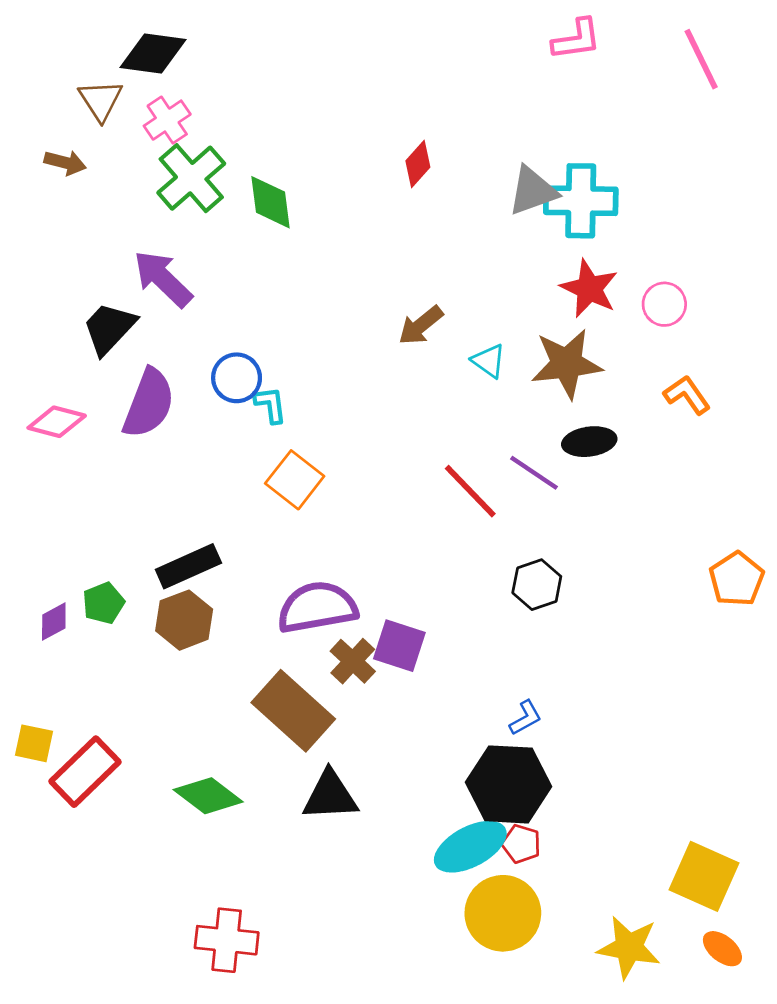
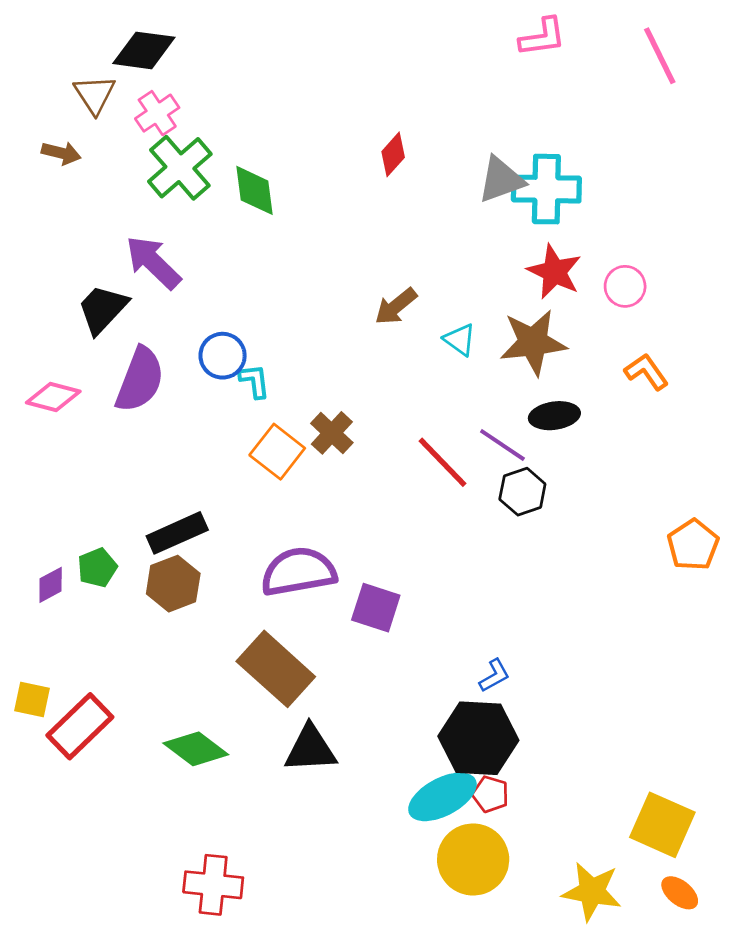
black hexagon: (537, 585) -> (522, 492), moved
brown cross: (353, 661) -> (332, 433), moved

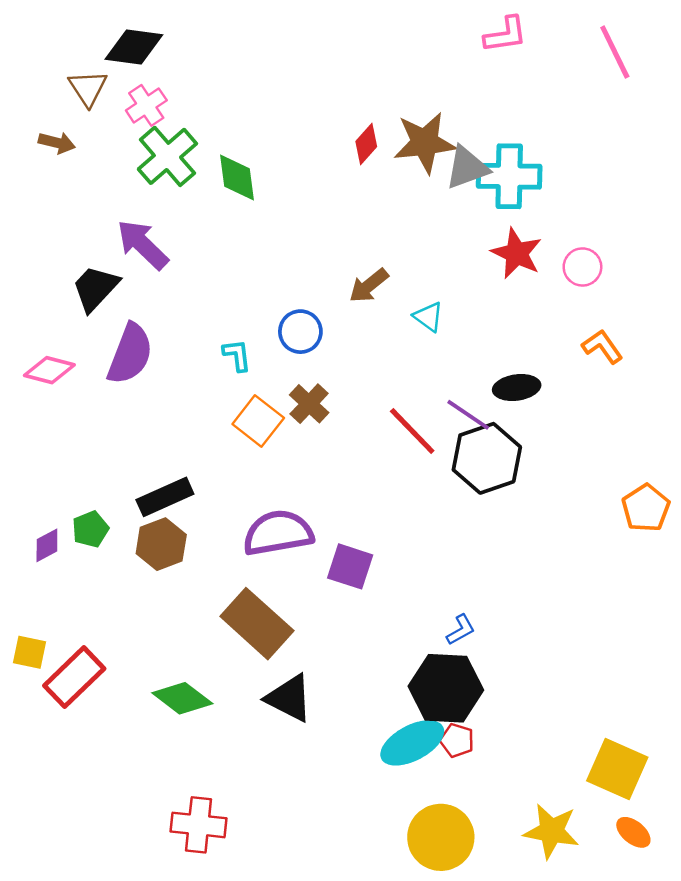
brown star: (533, 342) -> (425, 143), moved
blue circle: (223, 356) -> (300, 332), moved
black hexagon: (522, 492) -> (487, 458), size x1.6
black triangle: (310, 749) -> (289, 698), turned 30
yellow circle: (473, 860) -> (441, 837), moved

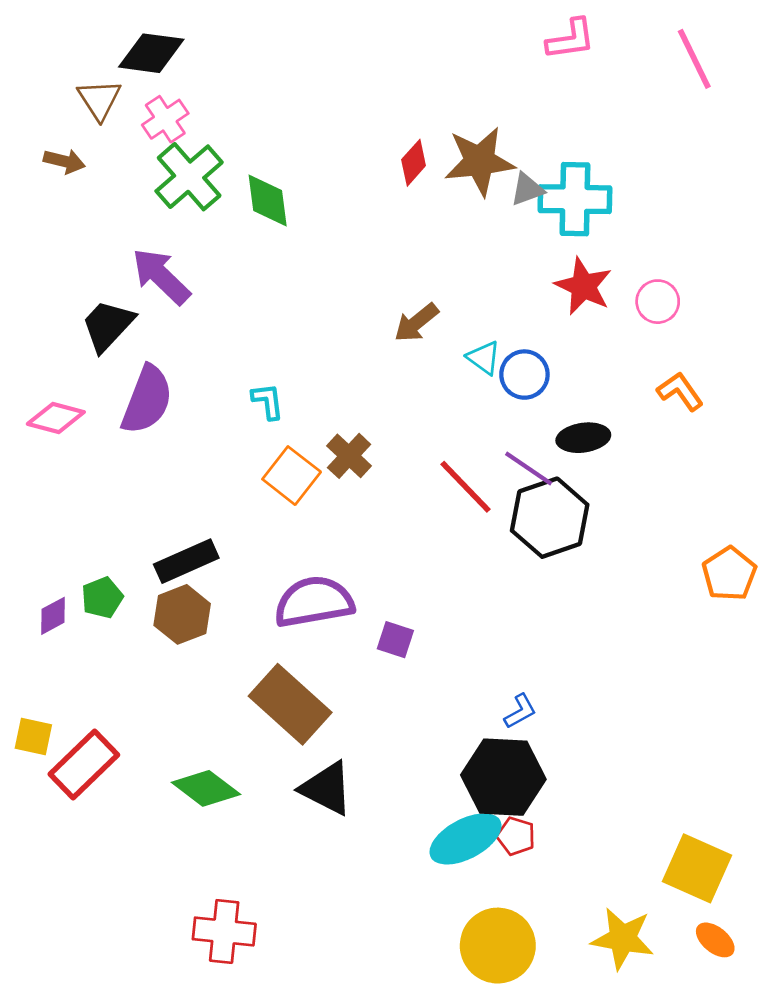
gray triangle: (467, 168) -> (527, 189), size x0.7
blue circle: (300, 332) -> (524, 375), moved
purple square: (350, 566) -> (395, 640), size x0.7

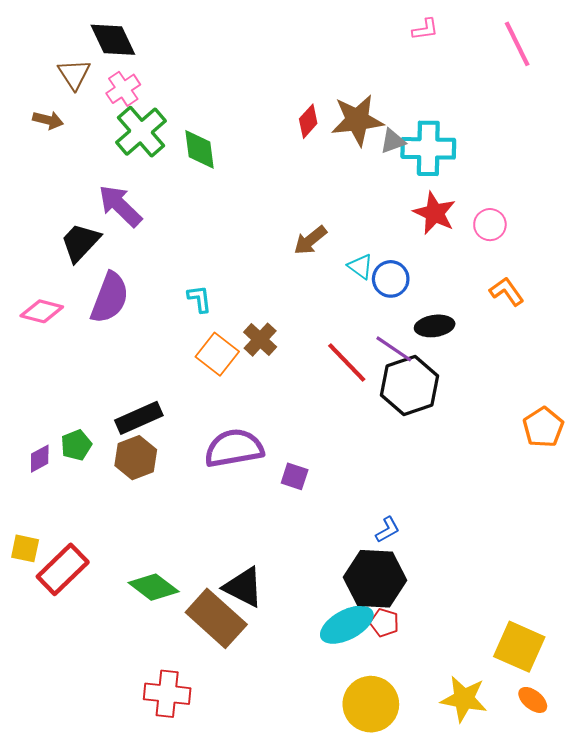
pink L-shape: (571, 39) -> (425, 29), size x0.7
black diamond: (151, 53) -> (113, 40), turned 57
brown rectangle: (290, 704) -> (216, 618), moved

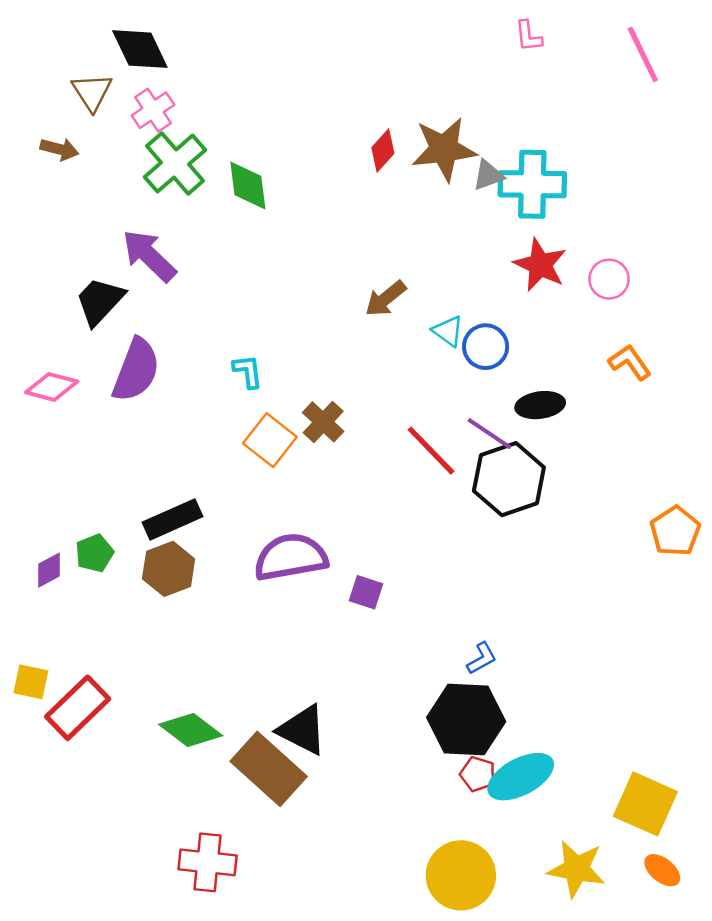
pink L-shape: (425, 29) -> (528, 36), turned 92
cyan ellipse: (347, 625) -> (521, 777), moved

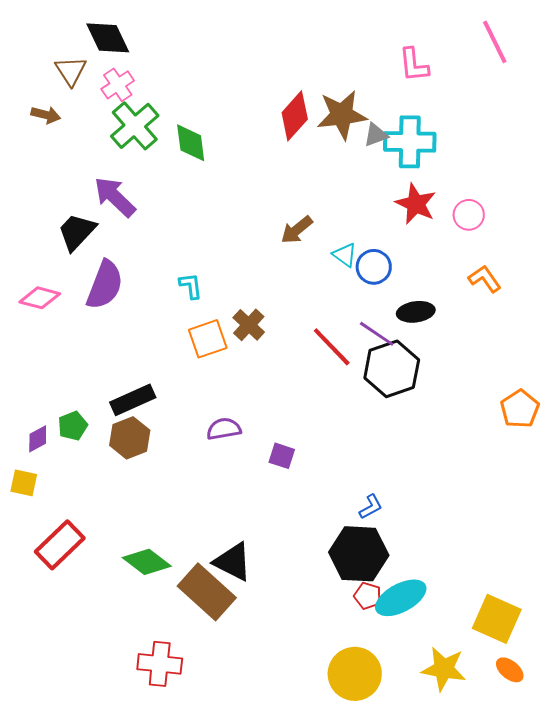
pink L-shape: (528, 36) -> (414, 65), moved, size x1.4
red diamond: (383, 150) -> (295, 116), size x1.5
orange square: (270, 440) -> (208, 339), turned 33
purple semicircle: (291, 557) -> (224, 429), size x0.6
yellow square: (31, 682) -> (24, 483), moved

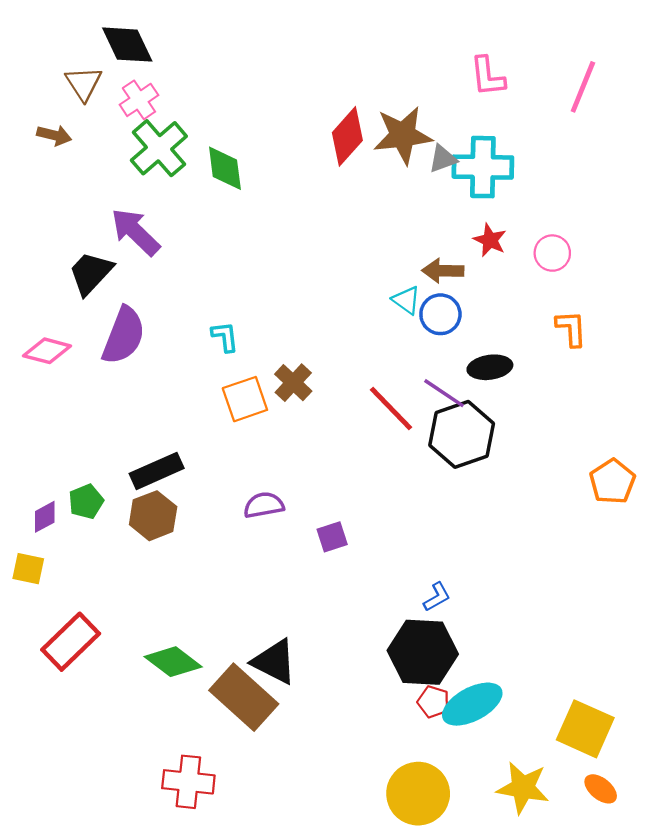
pink line: (495, 42) -> (583, 87), moved, turned 48
red star: (416, 204) -> (490, 240), size x0.7
brown arrow: (297, 230) -> (443, 271), moved, turned 40
orange L-shape: (485, 279) -> (571, 328), turned 32
purple square: (282, 456) -> (332, 537), turned -36

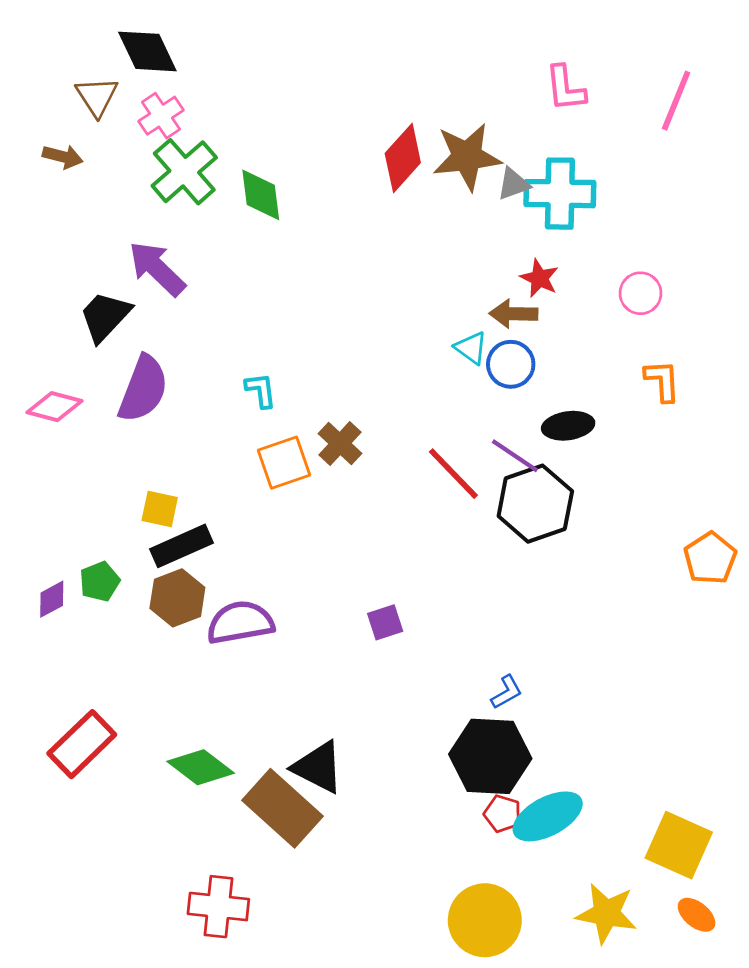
red star: (490, 240) -> (539, 278), moved
purple semicircle: (264, 505) -> (240, 622), moved, size x1.4
yellow square: (28, 569) -> (160, 509), moved

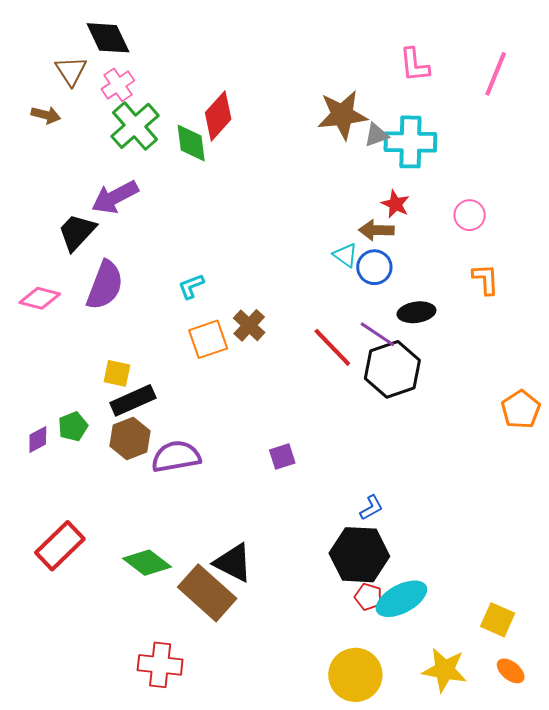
red diamond: (403, 158) -> (218, 116), moved
purple arrow: (157, 269) -> (115, 197), turned -72
cyan L-shape: (261, 390) -> (191, 286), turned -104
yellow square: (679, 845) -> (498, 620), size x0.7

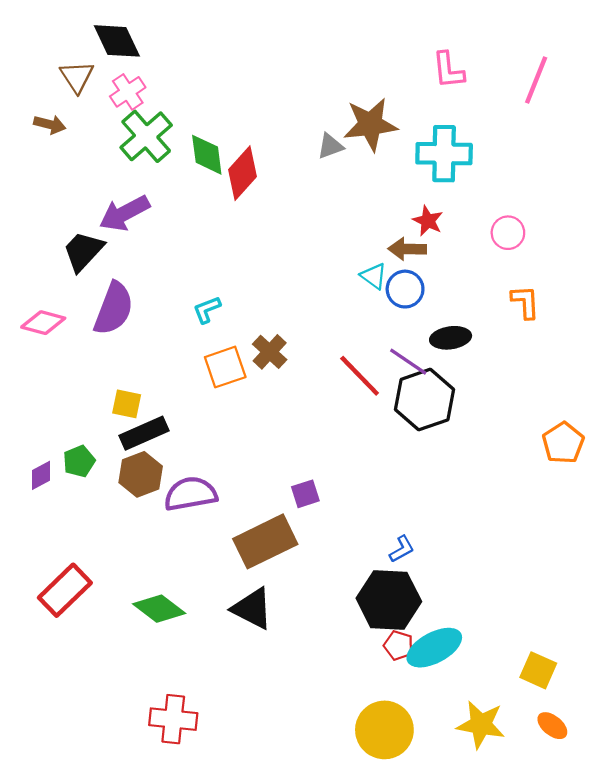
red diamond: (218, 116) -> (243, 173), moved
gray triangle: (376, 135) -> (330, 146), moved
brown rectangle: (207, 593) -> (265, 541), moved, turned -68

